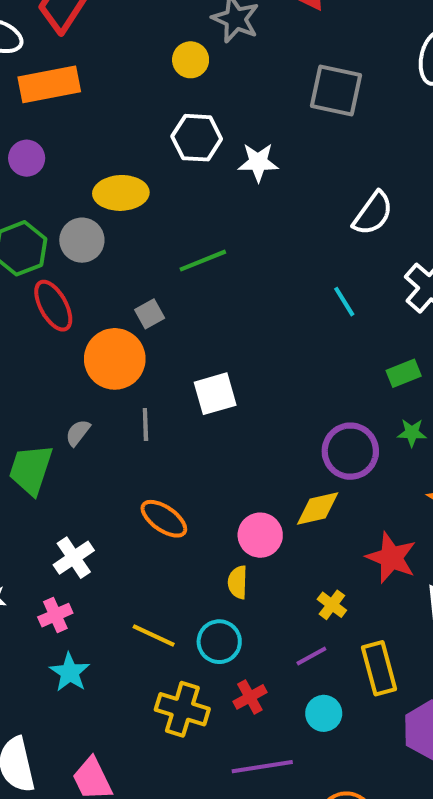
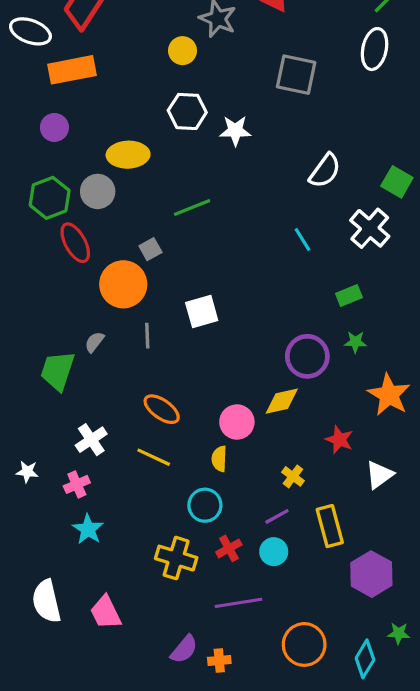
red star: (391, 558) -> (339, 440), size x0.7
yellow line: (154, 636) -> (154, 457), moved
cyan circle: (324, 713) -> (274, 552), moved

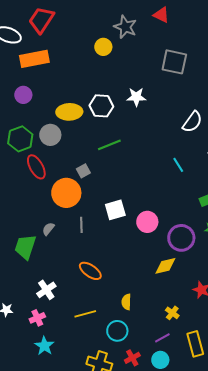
white hexagon: (187, 111) -> (101, 106), moved
pink circle: (237, 422) -> (147, 222), moved
yellow line: (154, 457) -> (85, 314), moved, turned -40

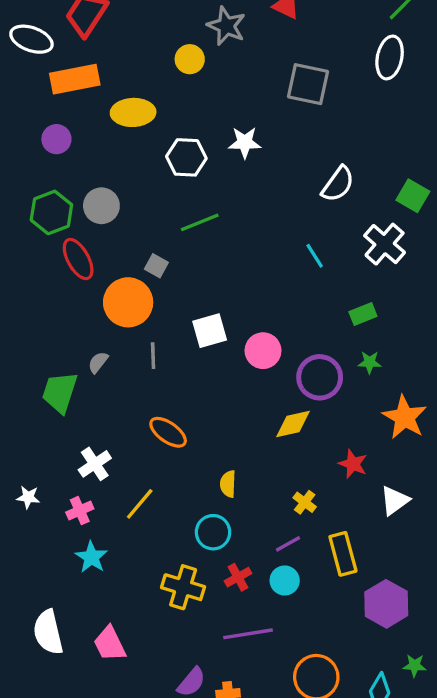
yellow ellipse: (69, 112) -> (133, 112), moved
gray square: (83, 171) -> (156, 266), turned -32
yellow line: (85, 314) -> (140, 504), moved, turned -35

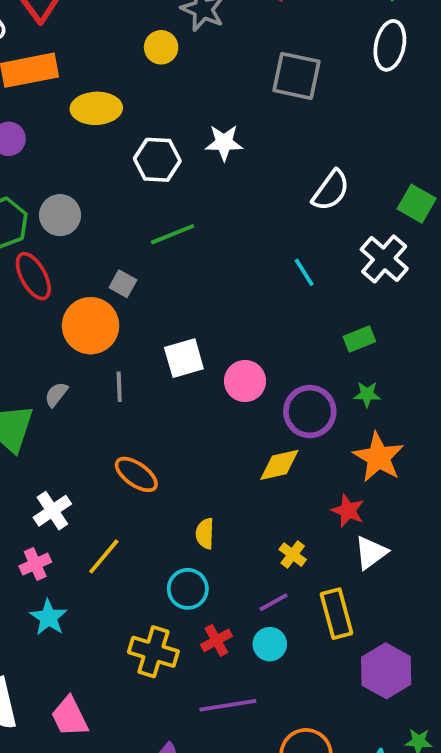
orange star: (405, 417) -> (378, 457), moved
white triangle: (395, 501) -> (371, 553), moved

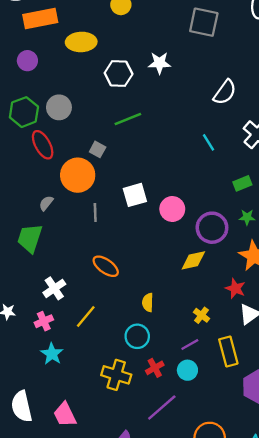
gray semicircle: (56, 394) -> (46, 203), moved
purple line: (228, 705) -> (162, 408), turned -32

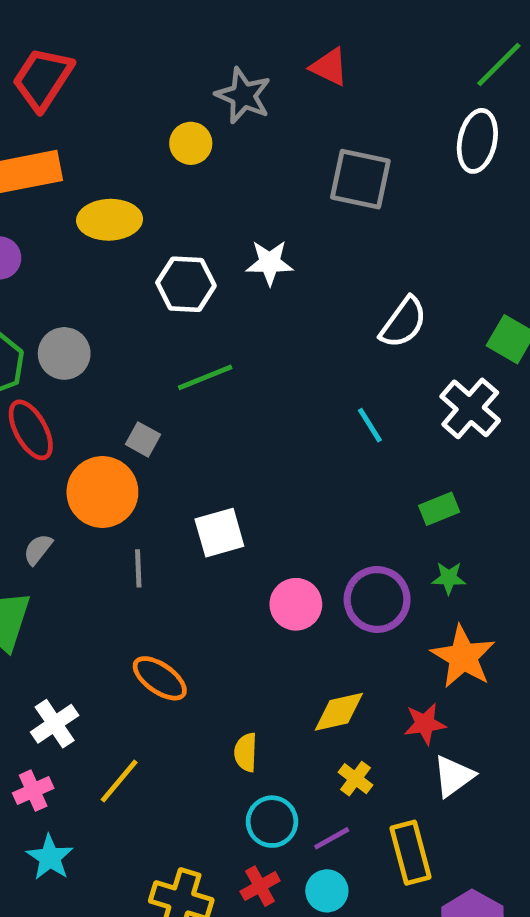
pink circle: (172, 209) -> (296, 604), moved
yellow diamond: (193, 260) -> (339, 712), moved
red star: (235, 288) -> (425, 724), turned -30
cyan circle: (137, 336) -> (272, 822), moved

